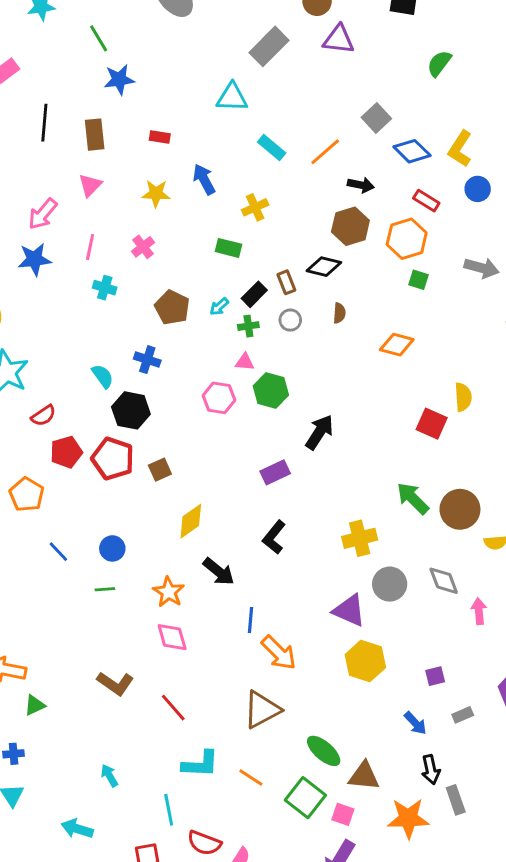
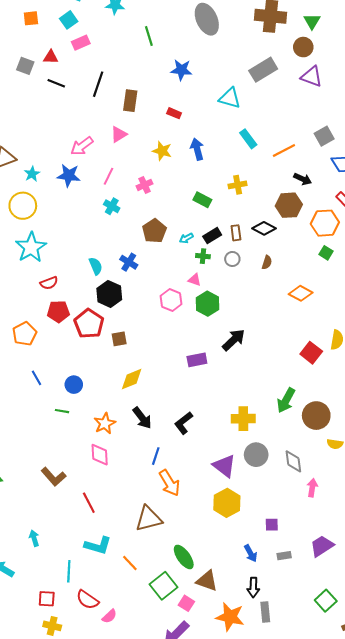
blue star: (119, 80) -> (181, 70), moved
yellow cross: (255, 207) -> (238, 185), moved
green arrow: (413, 498) -> (286, 400), turned -120
black L-shape: (274, 537) -> (184, 423), moved

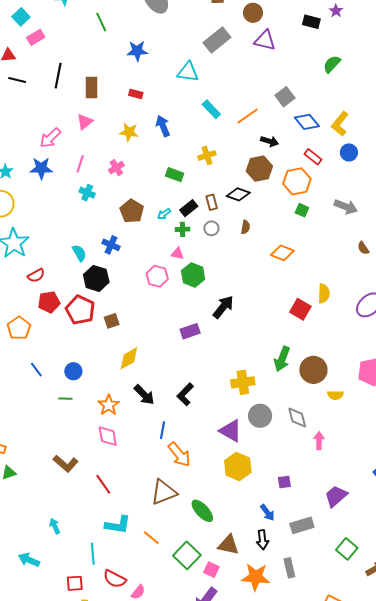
gray rectangle: (284, 556) -> (302, 525), moved, size x1.6
green ellipse: (184, 557) -> (202, 511), moved
black arrow: (253, 587) -> (262, 540), moved

